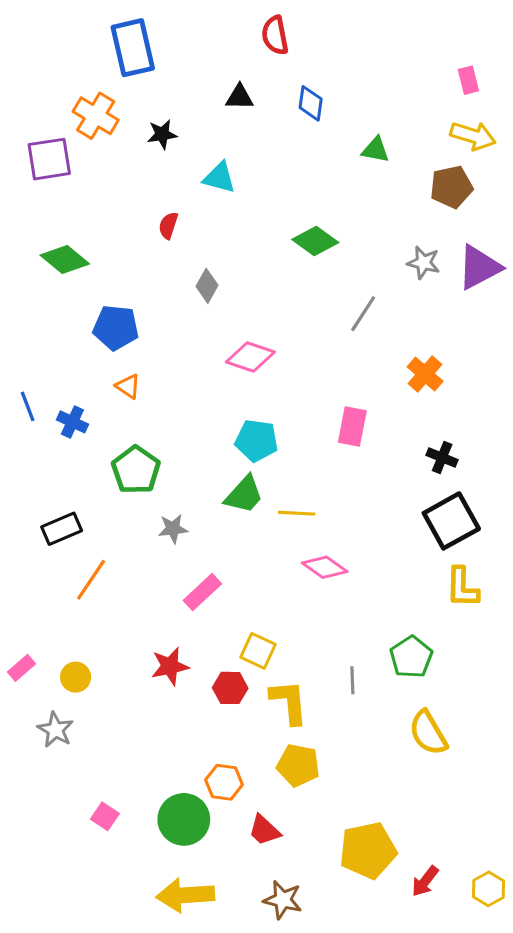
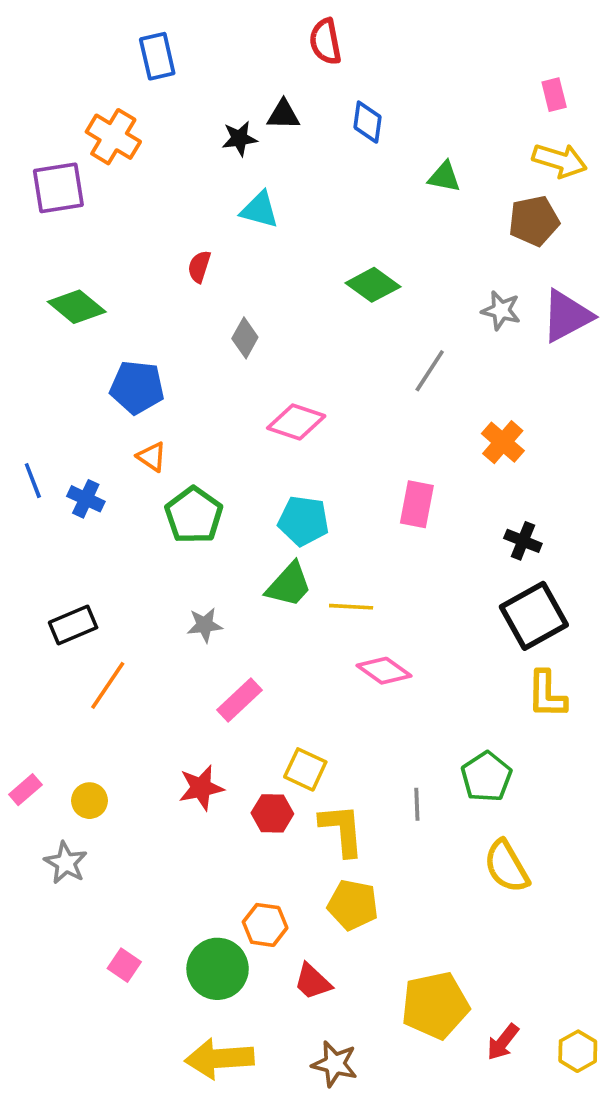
blue rectangle: (133, 48) -> (157, 56), size x0.7
black star: (162, 134) -> (239, 139), moved
green pentagon: (136, 470) -> (194, 515), moved

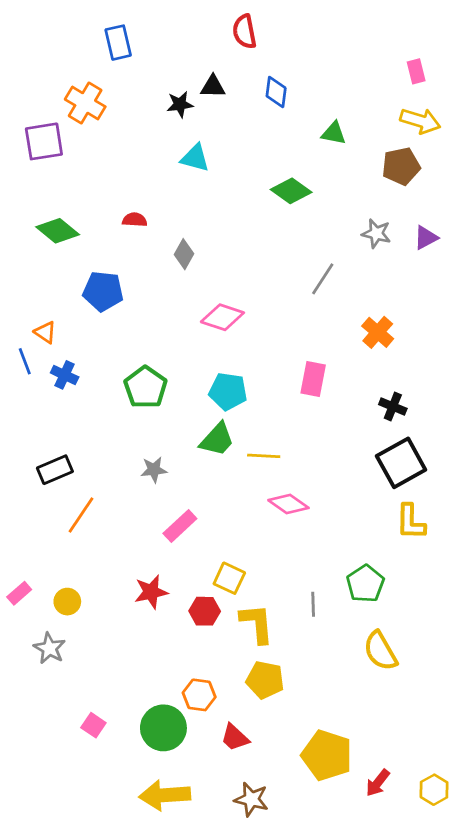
red semicircle: (199, 267) -> (135, 220), moved, turned 75
green diamond: (373, 285) -> (291, 191), moved
purple triangle: (567, 316) -> (426, 238), size x0.6
orange triangle: (152, 457) -> (45, 332), moved
yellow pentagon: (435, 1005) -> (327, 755), turned 30

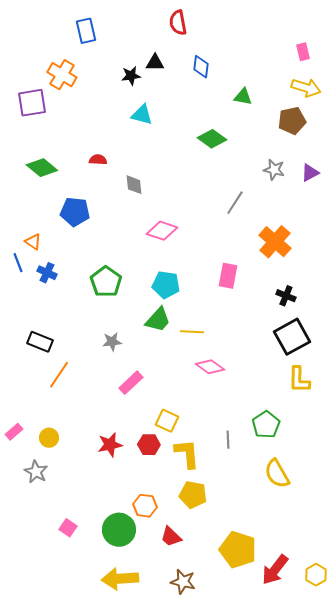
gray diamond: (184, 254) -> (134, 185), turned -35
orange cross: (378, 332) -> (275, 242), size x1.4
black rectangle: (55, 470) -> (40, 342), turned 45
red star: (151, 592) -> (110, 445), moved
red arrow: (378, 783) -> (275, 570), size x1.5

